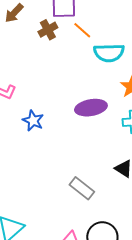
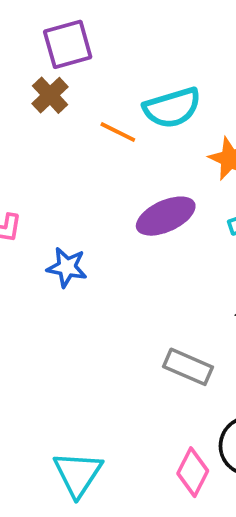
orange line: (82, 30) -> (118, 132), moved

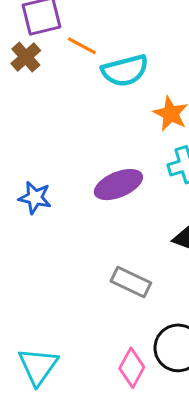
orange line: (118, 132) -> (82, 46), moved
purple ellipse: (166, 216) -> (118, 185), moved

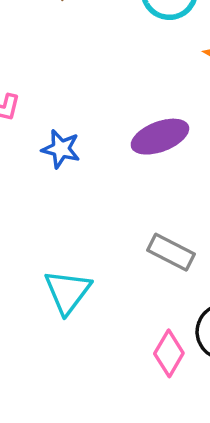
cyan triangle: (38, 366) -> (67, 292), moved

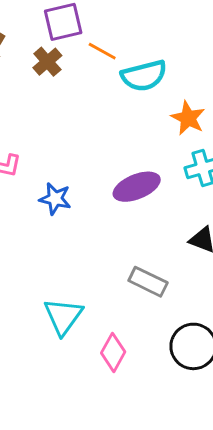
pink diamond: (169, 353) -> (113, 352), moved

